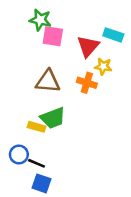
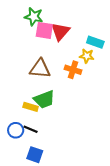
cyan rectangle: (113, 35) -> (95, 42), moved
red triangle: (88, 46) -> (60, 32), moved
black line: (36, 163) -> (31, 129), moved

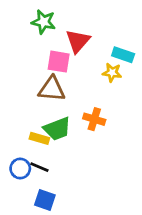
pink square: (44, 30) -> (59, 62), moved
orange cross: (73, 70) -> (94, 119), moved

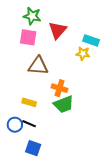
pink square: (59, 62) -> (28, 37), moved
orange cross: (94, 119) -> (60, 88), moved
green trapezoid: (57, 129) -> (64, 104), moved

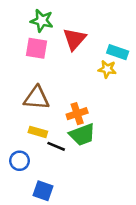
brown triangle: (38, 66) -> (37, 98), moved
orange cross: (60, 88) -> (77, 114), turned -35
black line: (29, 124) -> (56, 146), moved

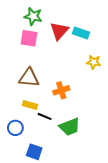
cyan rectangle: (118, 52) -> (81, 33), moved
yellow star: (107, 69) -> (94, 62), moved
green trapezoid: (82, 135) -> (70, 127), moved

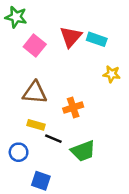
green star: (33, 16) -> (16, 17), moved
pink square: (29, 38) -> (35, 46), turned 30

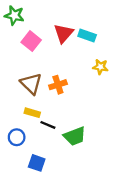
brown triangle: (35, 93) -> (31, 84), turned 40
orange cross: (73, 108) -> (58, 85), moved

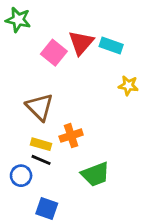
pink square: (31, 41) -> (54, 53), moved
orange cross: (58, 85) -> (71, 136), moved
black line: (48, 125) -> (41, 160), moved

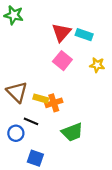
pink square: (54, 53) -> (62, 61), moved
brown triangle: (40, 107) -> (17, 92), moved
yellow rectangle: (41, 144) -> (41, 99), moved

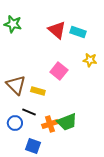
green star: (14, 15) -> (13, 24), moved
red triangle: (61, 32) -> (57, 30), turned -30
pink square: (62, 61) -> (59, 71), moved
orange cross: (54, 103) -> (50, 124), moved

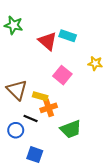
red triangle: (57, 30) -> (48, 41), moved
cyan rectangle: (78, 32) -> (68, 36), moved
orange cross: (50, 124) -> (49, 108), moved

